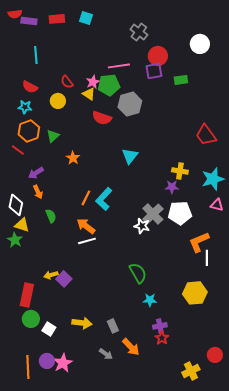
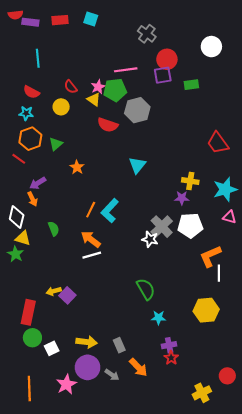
orange arrow: (38, 192) -> (32, 199), moved
white square: (49, 329) -> (52, 348), turned 32
purple circle: (47, 361) -> (88, 367), moved, size x1.5

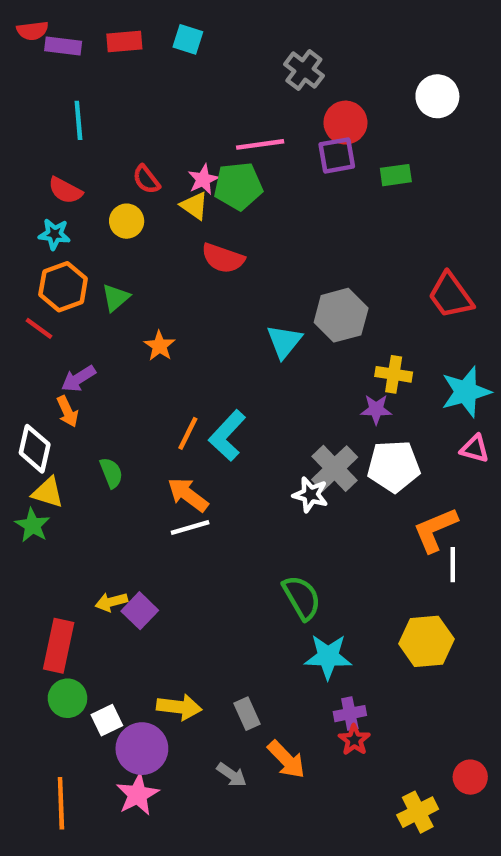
gray hexagon: (137, 110) -> (341, 315), moved
cyan star: (158, 318) -> (328, 657), size x1.5
purple circle: (88, 367) -> (142, 749), moved

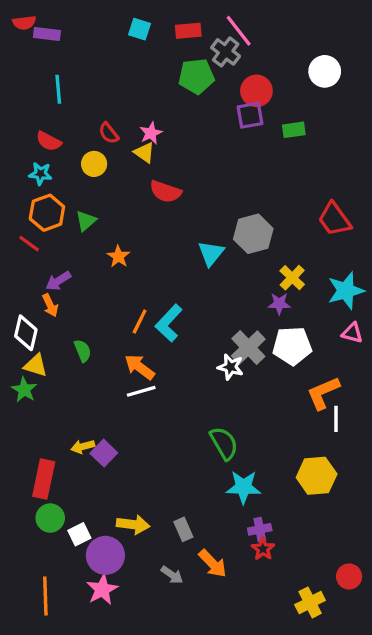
red rectangle: (124, 42) -> (188, 31), moved
pink line: (260, 144) -> (239, 31), moved, turned 60
green pentagon: (238, 186) -> (196, 76), moved
yellow cross: (394, 374) -> (292, 278), turned 35

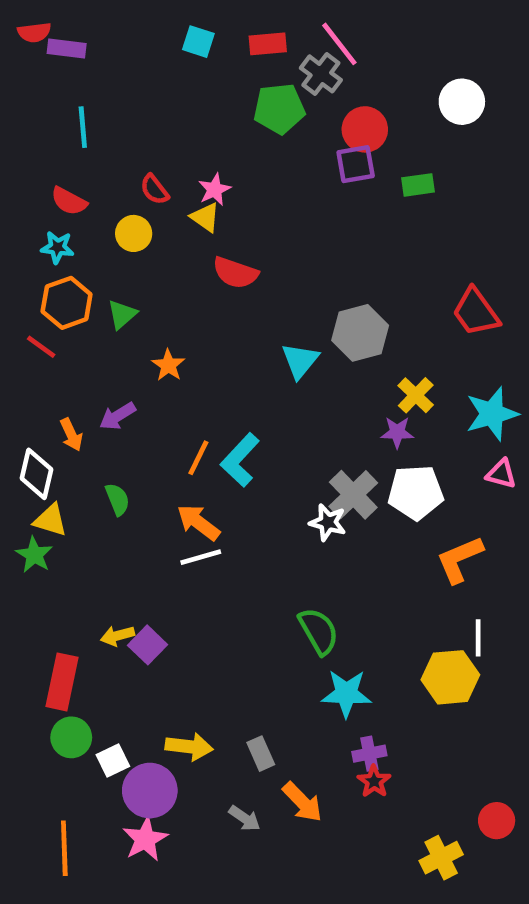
purple arrow: (58, 281) -> (117, 416), moved
white line: (336, 419) -> (478, 638), moved

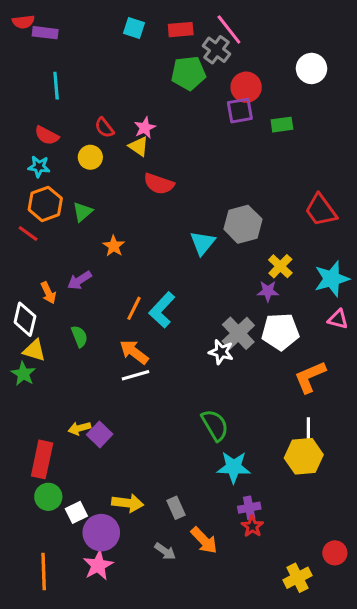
white line: (478, 638) -> (308, 430), moved

